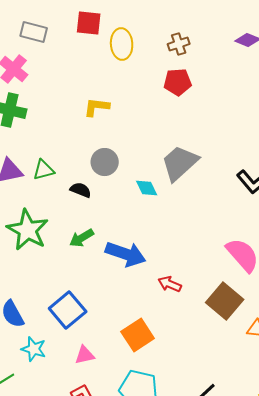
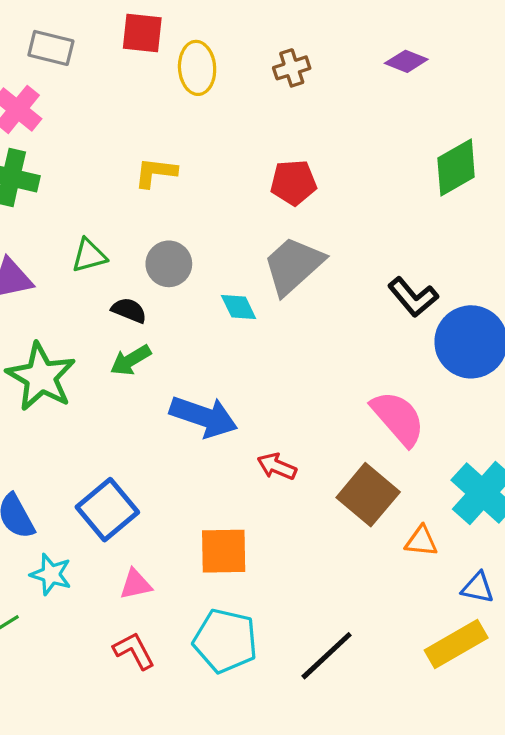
red pentagon: (178, 82) -> (293, 182), moved
green triangle: (44, 170) -> (89, 256), moved
green arrow: (82, 238) -> (131, 360), moved
orange square: (138, 335) -> (224, 551), turned 32

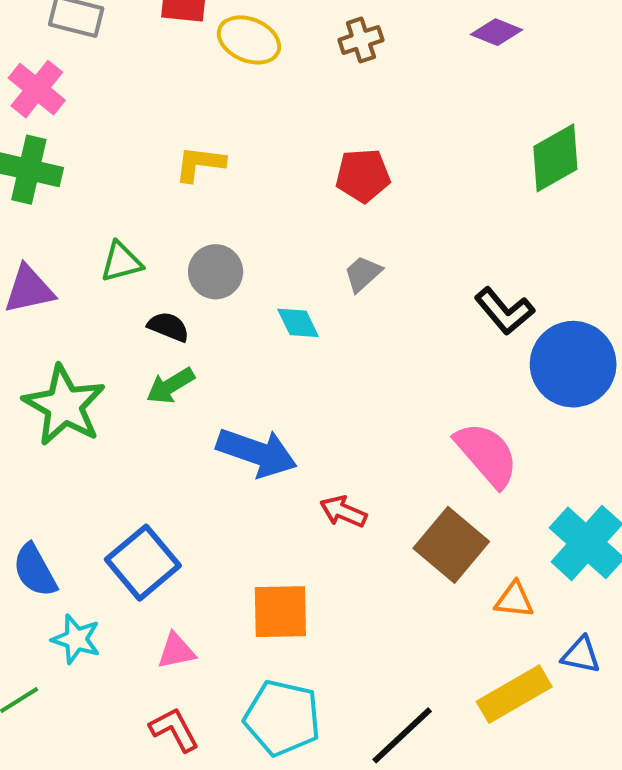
yellow ellipse: (197, 68) -> (249, 40), turned -63
gray trapezoid: (293, 266) -> (363, 274), size x0.5
yellow rectangle: (456, 644) -> (514, 694), moved

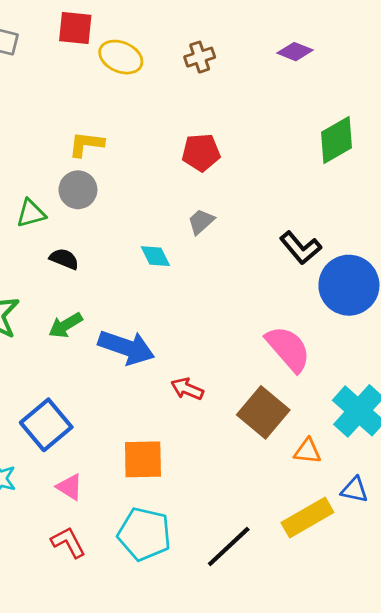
gray circle: (216, 272) -> (78, 190), moved
green arrow: (170, 386) -> (66, 325), moved
pink triangle: (176, 651) -> (70, 487), turned 44

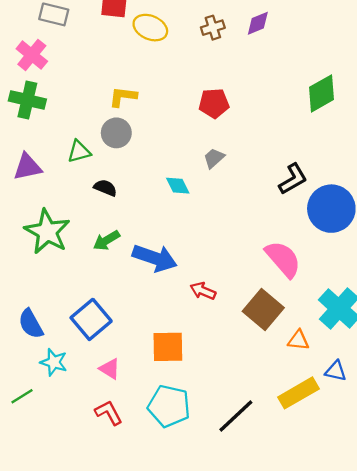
purple diamond: (295, 52) -> (258, 23), moved, turned -44
black L-shape: (301, 248) -> (293, 179), turned -80

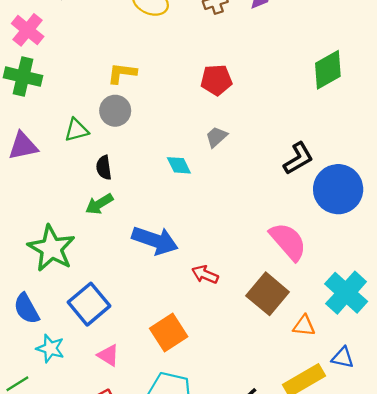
black semicircle: (105, 188) -> (104, 168), turned -120
green star: (47, 232) -> (51, 248), moved
green arrow: (106, 240) -> (99, 204), moved
orange square: (168, 347) -> (169, 332), turned -32

